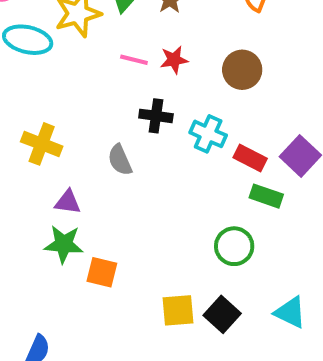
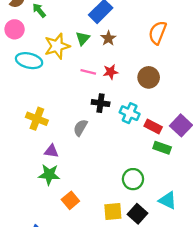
gray semicircle: (120, 160) -> (80, 128), turned 54
green circle: (234, 246) -> (133, 179), moved
orange square: (102, 272) -> (70, 200), moved, turned 36
cyan triangle: (290, 312) -> (168, 200), moved

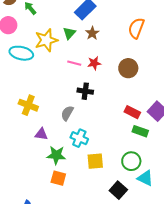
cyan cross: (130, 113) -> (79, 138), moved
green star: (49, 175) -> (56, 155), moved
green circle: (133, 179) -> (131, 161), moved
orange square: (70, 200) -> (58, 178), turned -35
yellow square: (113, 211) -> (95, 161), moved

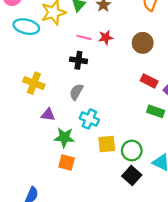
black cross: (85, 91) -> (78, 60), moved
red rectangle: (132, 112) -> (149, 81), moved
green circle: (131, 161) -> (132, 151), moved

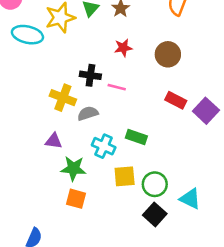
pink line: (84, 37) -> (117, 87), moved
yellow cross: (34, 83) -> (63, 98), moved
gray semicircle: (76, 92) -> (88, 113), turned 42
green rectangle: (156, 111) -> (136, 137), moved

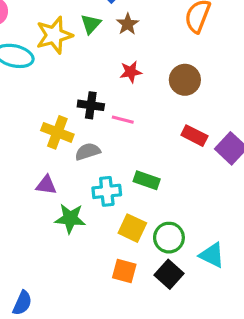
cyan cross: (104, 146) -> (107, 191), turned -30
yellow square: (125, 176) -> (132, 228), turned 30
orange square: (76, 199) -> (124, 271), moved

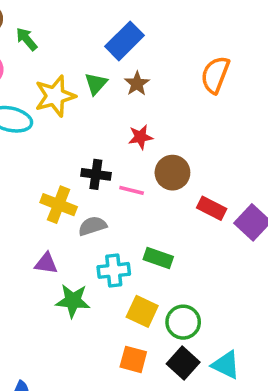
brown circle: (185, 80) -> (172, 173), moved
cyan triangle: (212, 255) -> (226, 365), moved

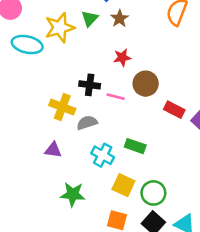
cyan cross: (114, 270) -> (103, 155), turned 35
green star: (73, 301) -> (73, 194), moved

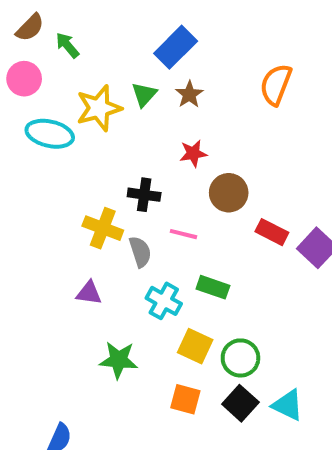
pink line: (116, 97) -> (183, 234), moved
gray semicircle: (87, 123) -> (140, 252), turned 90

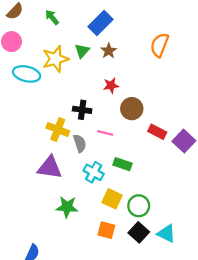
green arrow: (67, 45) -> (52, 17), moved
purple triangle: (89, 293) -> (50, 168), size x1.6

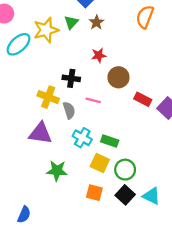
cyan ellipse: (27, 74) -> (18, 44), turned -55
green rectangle: (123, 164) -> (110, 141), moved

